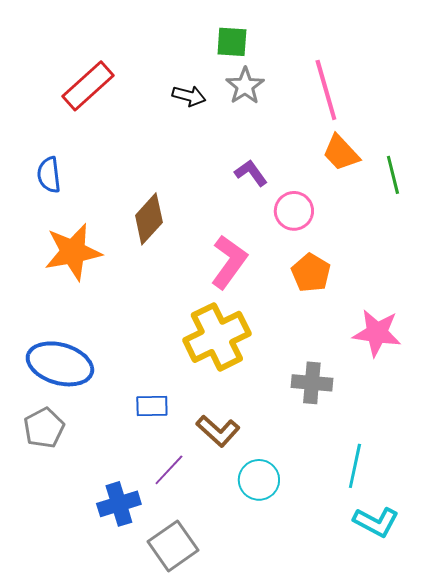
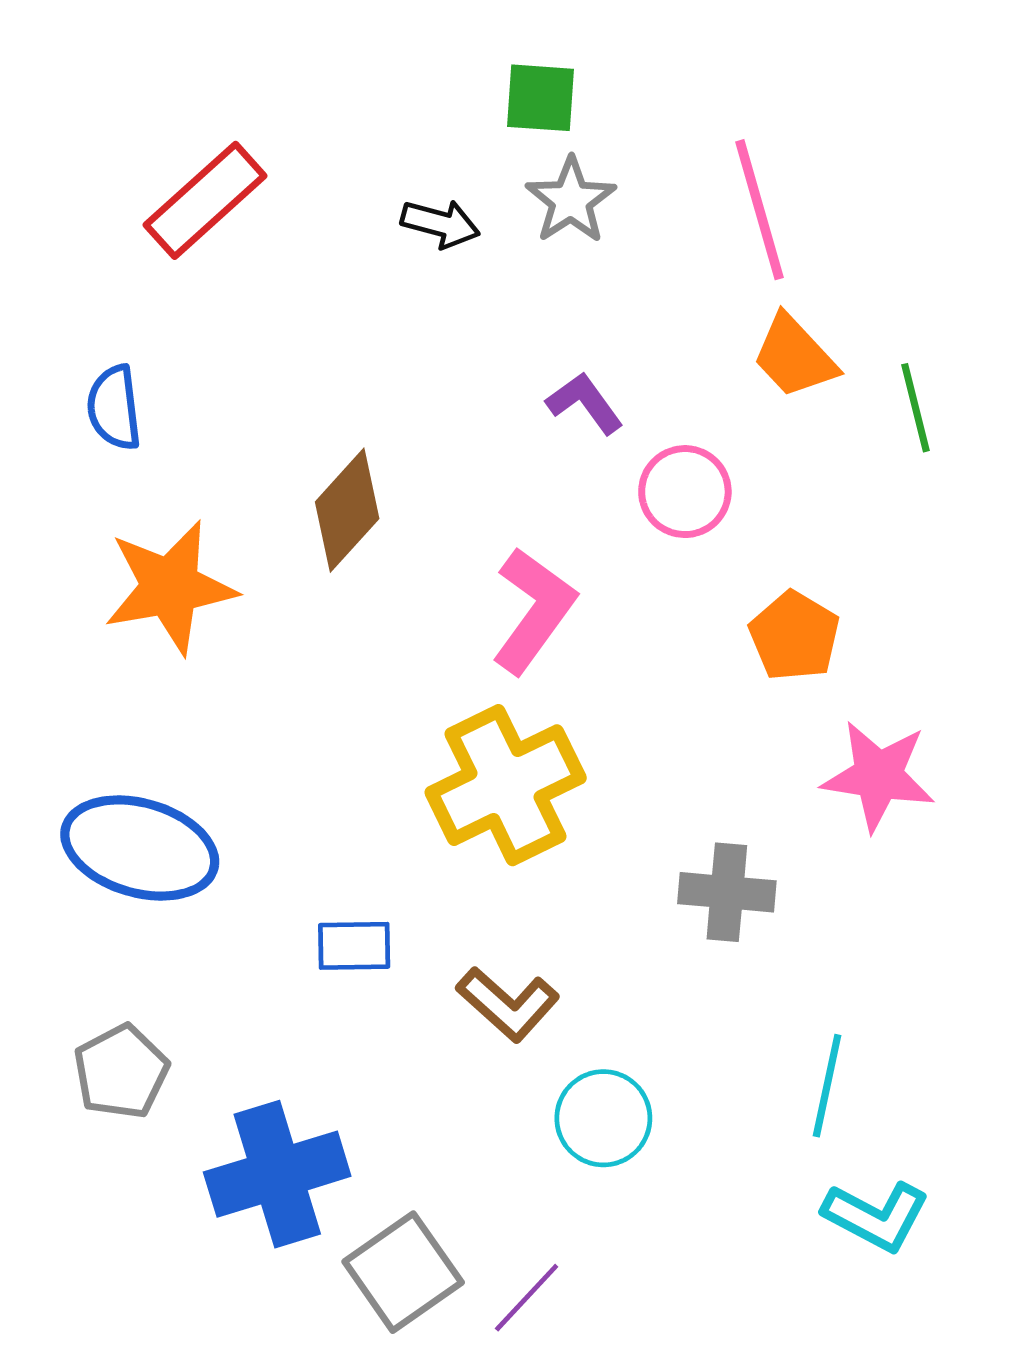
orange pentagon: (311, 273) -> (794, 636), moved
gray pentagon: (44, 428) -> (121, 1072), moved
purple line: (169, 470) -> (527, 1298), moved
blue cross: (119, 504) -> (277, 1174), size x1.4

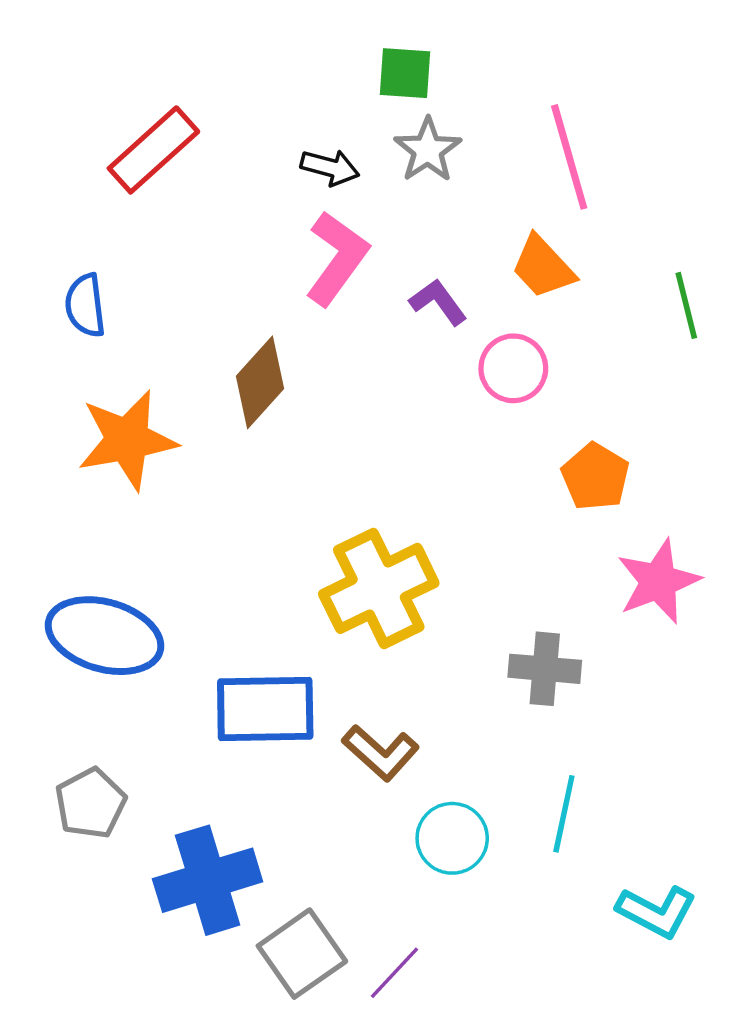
orange trapezoid: (794, 356) -> (543, 267), moved
pink L-shape: (534, 610) -> (337, 258), moved
pink star: (878, 776) -> (658, 581), turned -30
blue rectangle: (354, 946) -> (265, 709), size x1.8
cyan line: (827, 1086) -> (564, 814), moved

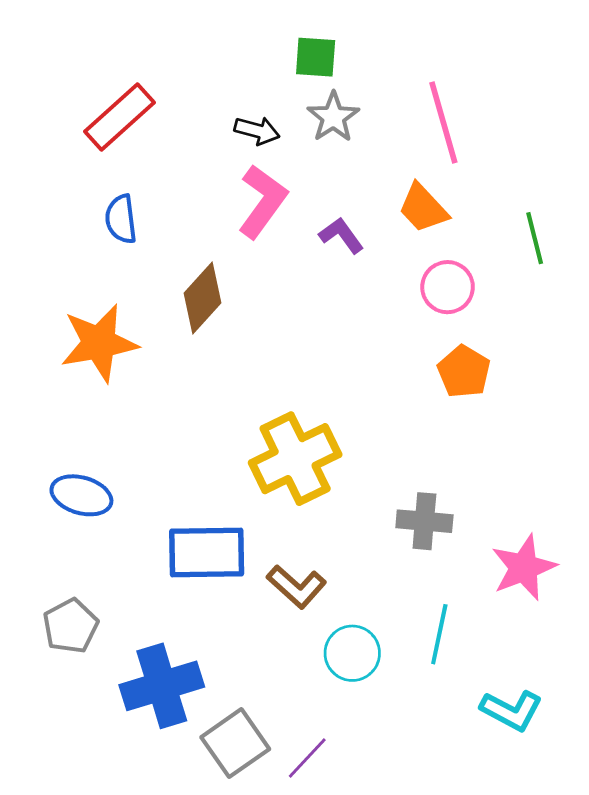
blue semicircle: (85, 305) -> (121, 219), moved
pink circle: (513, 368) -> (448, 287), moved
pink star: (658, 581) -> (524, 567), moved
blue ellipse: (105, 636) -> (81, 495), size x0.7

